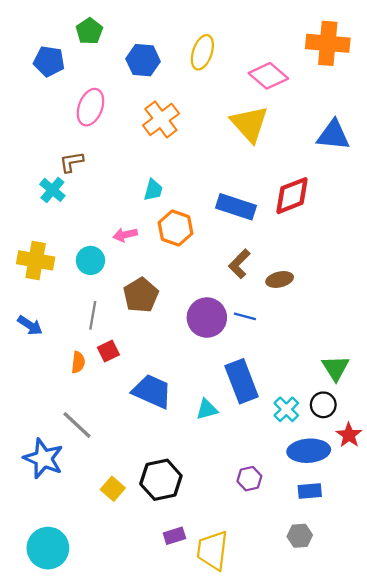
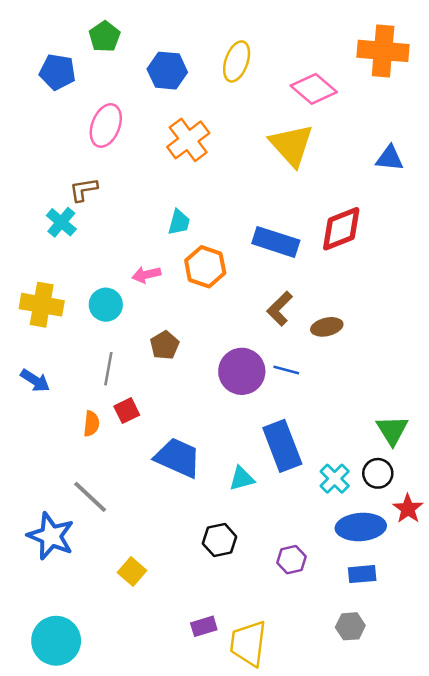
blue triangle: (333, 135) -> (390, 158), size x0.7
brown pentagon: (141, 295) -> (165, 345), size x0.7
black hexagon: (161, 480) -> (220, 540), moved, size x0.7

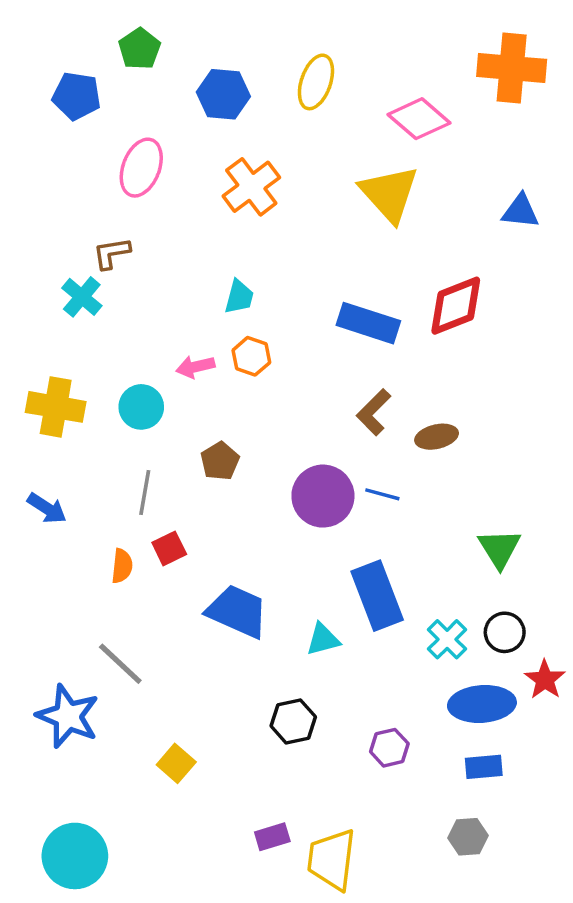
orange hexagon: (205, 267) -> (251, 356), moved, size x0.7
green triangle: (392, 430) -> (499, 548), moved

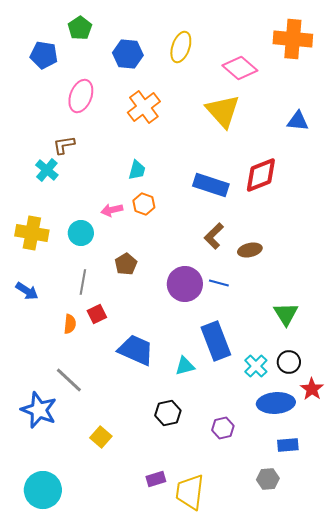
blue rectangle: (484, 767) -> (288, 445), moved

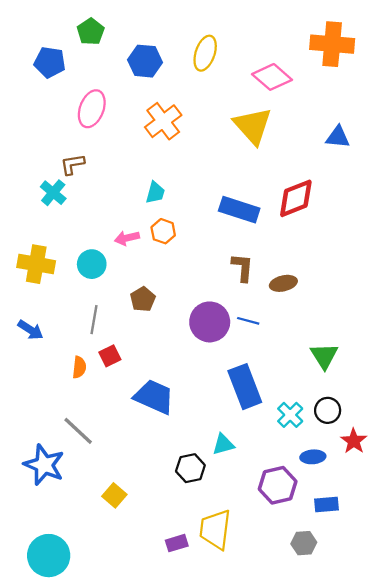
brown L-shape: (214, 236) -> (243, 267), turned 140
cyan triangle: (185, 366) -> (223, 444), moved
blue ellipse: (276, 403) -> (313, 457), size x0.6
purple hexagon: (223, 428) -> (278, 485), moved, size x1.5
yellow trapezoid: (190, 492) -> (215, 529), moved

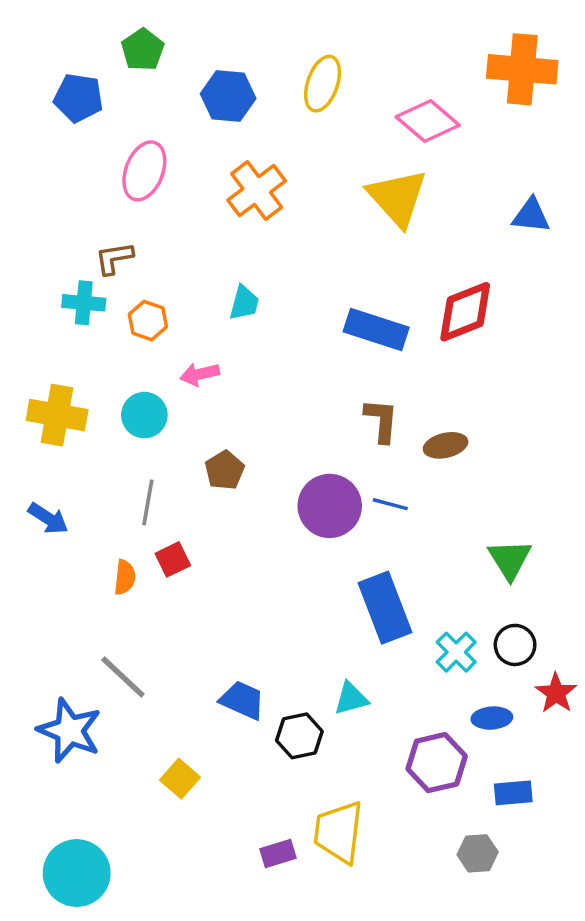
cyan cross: (53, 193) -> (84, 303), turned -35
orange hexagon: (163, 231) -> (148, 321), moved
blue trapezoid: (154, 397) -> (242, 700), moved, size x0.7

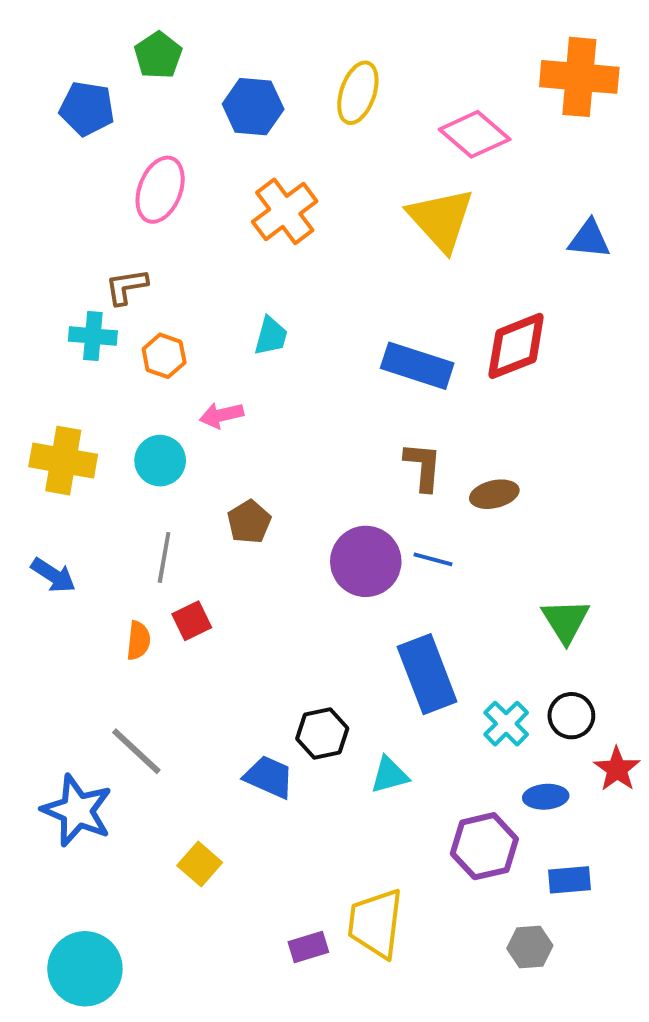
black hexagon: (299, 736) -> (322, 733), moved

